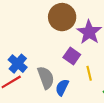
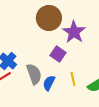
yellow line: (89, 73) -> (73, 79), moved

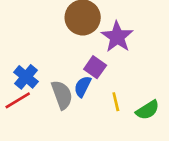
blue semicircle: (49, 83) -> (83, 87), moved

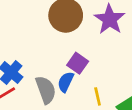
purple star: (117, 37) -> (110, 19), moved

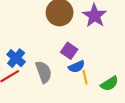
blue semicircle: (66, 82) -> (77, 67), moved, turned -140

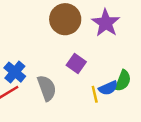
blue semicircle: (77, 67) -> (108, 88), moved
green semicircle: (109, 84) -> (123, 81), moved, turned -36

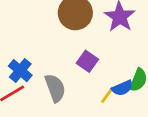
yellow line: (95, 94) -> (108, 95), turned 49

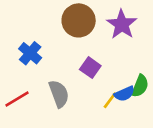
blue cross: (20, 71) -> (30, 53), moved

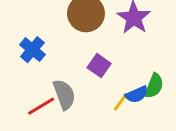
red line: (17, 99) -> (41, 106), moved

